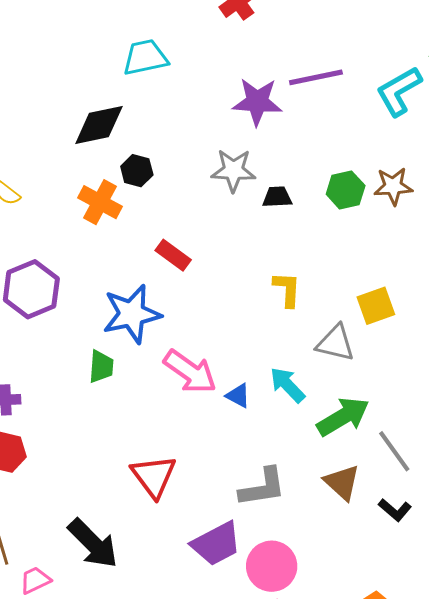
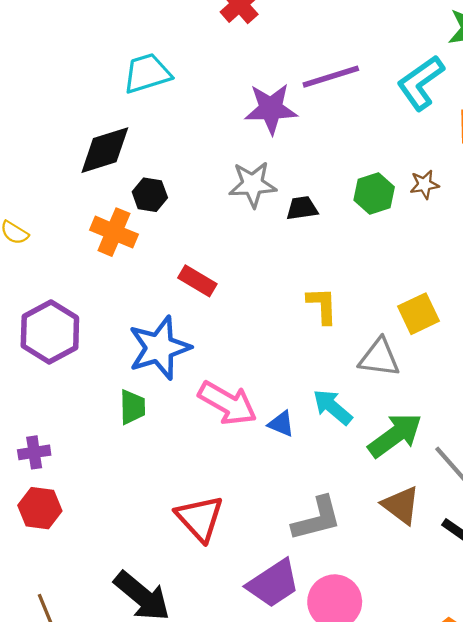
brown star: (393, 186) -> (424, 185), size x0.7

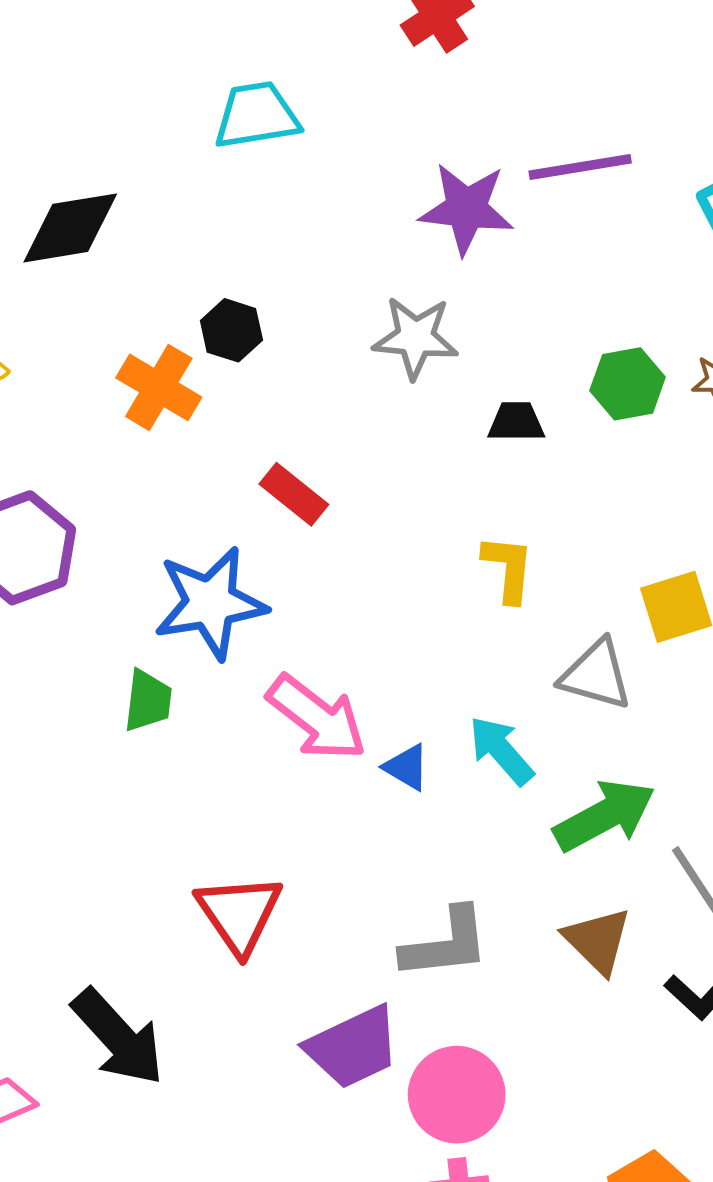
black diamond: (105, 150) -> (70, 228), moved
black trapezoid: (302, 208) -> (516, 422), moved

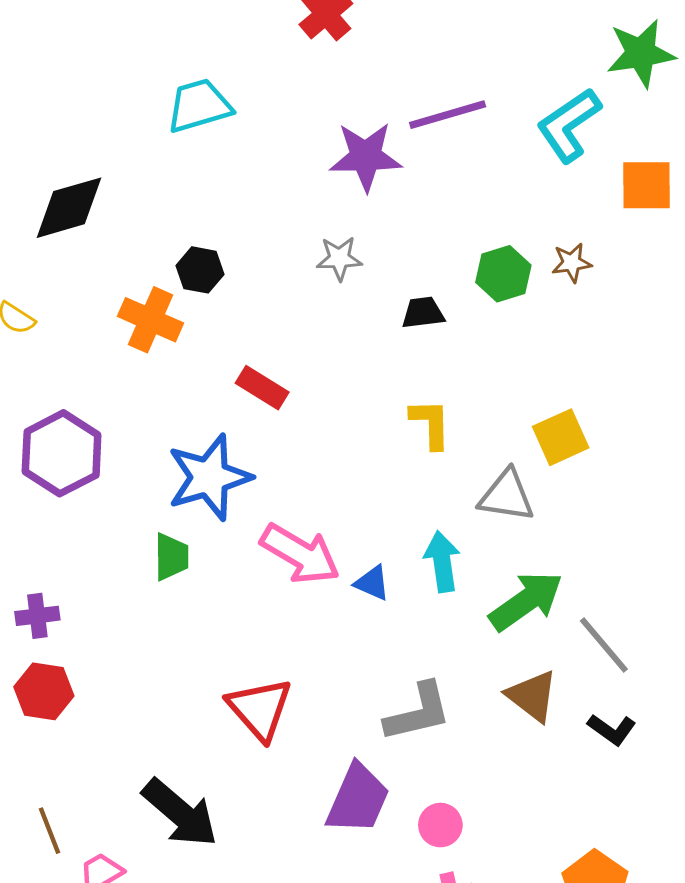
gray star: (415, 338) -> (339, 258), size x0.7
cyan arrow: (501, 750) -> (442, 562), turned 40
purple trapezoid: (353, 1047) -> (358, 799), turned -34
pink circle: (457, 1095) -> (440, 825), size x0.6

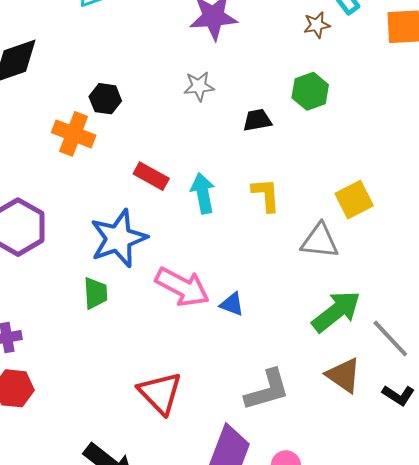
brown star: (572, 263) -> (317, 25), moved
cyan arrow: (442, 562) -> (203, 193), moved

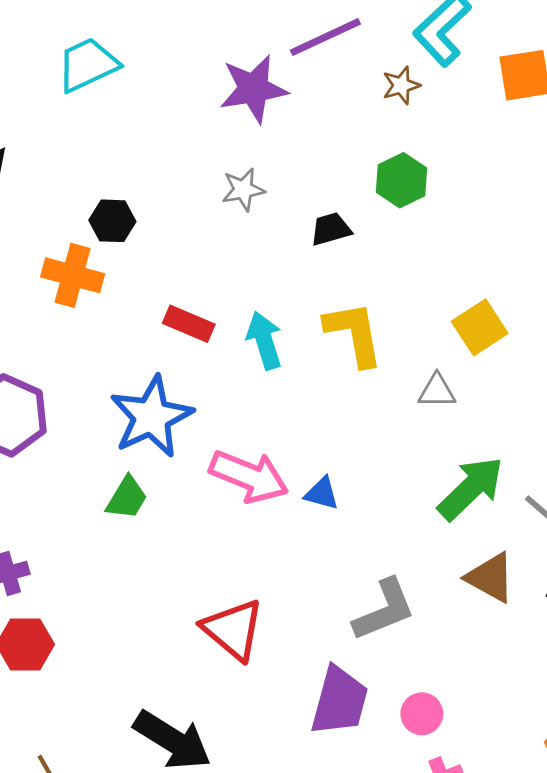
yellow L-shape: (266, 195) -> (354, 334), size x1.4
gray triangle: (320, 241) -> (437, 391), size x0.7
green trapezoid: (95, 293) -> (127, 498), turned 40

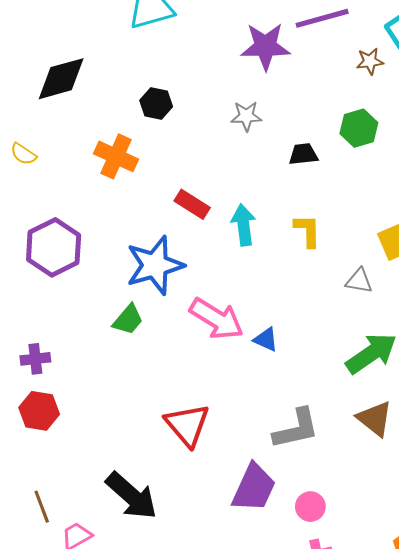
black hexagon: (112, 221) -> (156, 104), moved
yellow L-shape: (354, 334) -> (307, 231), size x0.7

